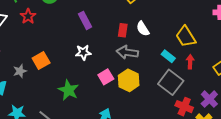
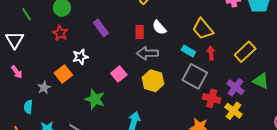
red star: (28, 16) -> (60, 33), moved
white star: (83, 52) -> (80, 57), moved
pink square: (106, 77) -> (119, 74), moved

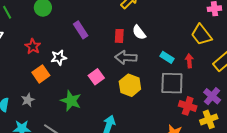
yellow trapezoid: (203, 29) -> (201, 35), moved
red star: (60, 33) -> (33, 46), moved
gray square: (195, 76) -> (172, 83), turned -30
gray star: (44, 88) -> (28, 100), moved
yellow cross: (233, 111) -> (209, 119), turned 30

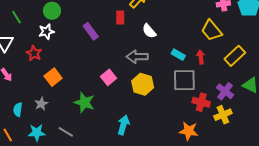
red rectangle: (119, 36) -> (120, 17), moved
red star: (33, 46) -> (34, 53), moved
white star: (59, 58) -> (46, 32), moved

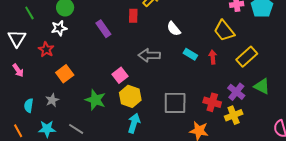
white semicircle: (149, 31) -> (174, 29), moved
gray square: (184, 80) -> (175, 103), moved
yellow hexagon: (143, 84) -> (130, 96), moved

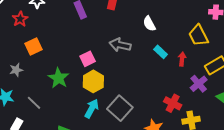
purple cross: (236, 92) -> (199, 84), moved
gray square: (175, 103) -> (120, 108), moved, turned 30

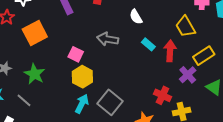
orange square: (34, 46) -> (35, 33), moved, size x1.4
pink square: (88, 59) -> (76, 54), turned -35
red arrow: (182, 59) -> (170, 51), size x1.5
green star: (59, 78) -> (34, 74), moved

